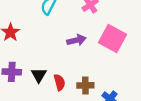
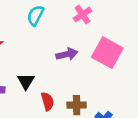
black triangle: (39, 75) -> (26, 81), moved

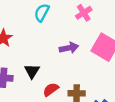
red semicircle: (48, 101) -> (51, 89), turned -112

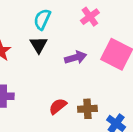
black triangle: (32, 71) -> (39, 45), moved

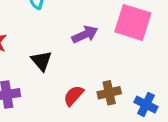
black triangle: (39, 45) -> (41, 61), moved

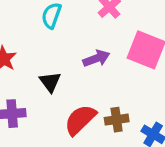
red semicircle: (74, 96) -> (80, 120), size x1.5

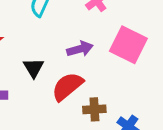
red semicircle: (80, 120) -> (67, 86), moved

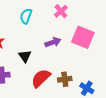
red semicircle: (67, 86) -> (41, 78), moved

